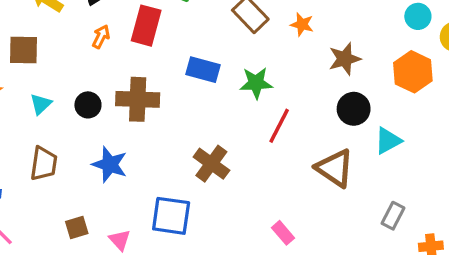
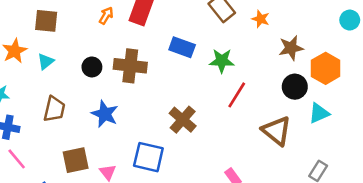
orange hexagon: (413, 72) -> (326, 68), moved
cyan triangle: (41, 104) -> (46, 62), moved
brown square: (77, 228) -> (76, 160), size x1.5

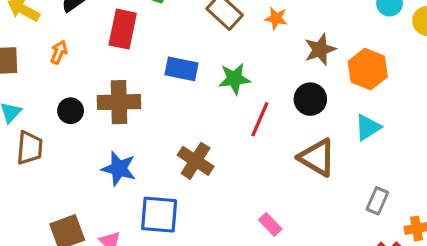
orange arrow: (106, 16) -> (59, 52), moved
black circle: (295, 87) -> (310, 99), moved
brown trapezoid: (54, 109) -> (30, 148), moved
blue star: (105, 114) -> (119, 169), moved

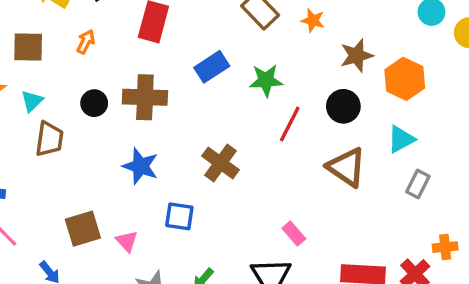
blue rectangle: (181, 69) -> (212, 67), turned -48
gray rectangle: (377, 201) -> (418, 184), moved
blue square: (159, 215) -> (179, 216), size x0.7

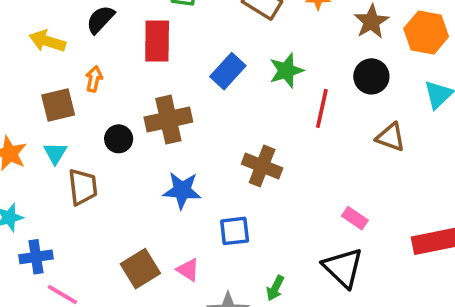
brown square: (28, 47) -> (58, 105), moved
brown triangle: (347, 167) -> (391, 137), size x0.7

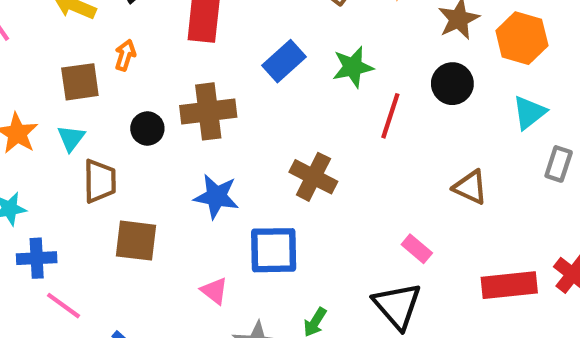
brown triangle: (391, 137) -> (470, 187), moved
blue square: (235, 231) -> (274, 250), size x1.4
brown square: (140, 269) -> (136, 241), moved, turned 33

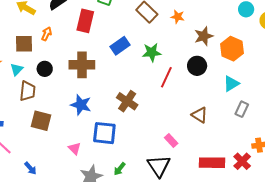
black circle: (147, 128) -> (45, 69), moved

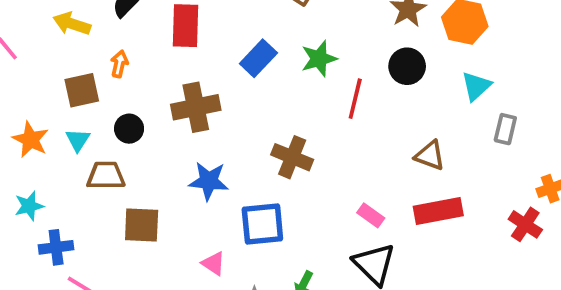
brown trapezoid: (28, 91) -> (106, 176), turned -85
pink rectangle: (171, 141) -> (371, 215), moved
red rectangle: (212, 163) -> (438, 211), moved

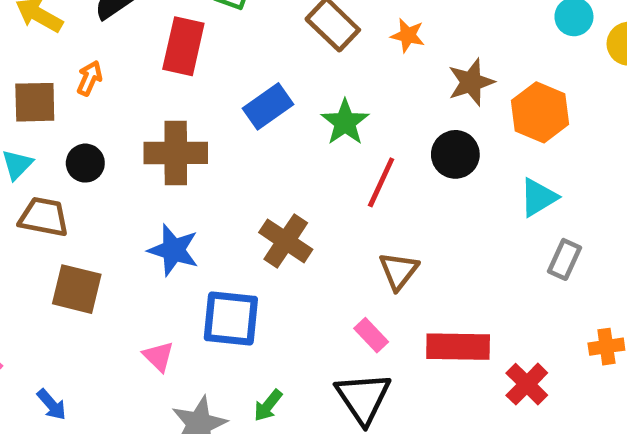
green star: (319, 59) -> (345, 122), turned -30
brown triangle: (430, 155) -> (399, 271), moved, turned 36
red cross: (525, 224) -> (527, 384), moved

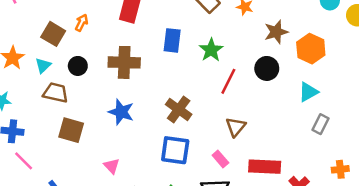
brown square: (35, 102) -> (53, 34), turned 30
blue rectangle: (268, 106) -> (172, 40), turned -50
blue square: (231, 319) -> (175, 150), moved

